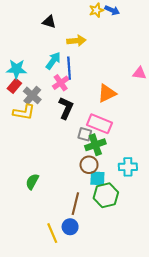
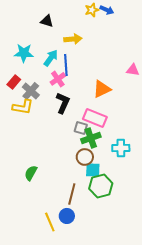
cyan star: (16, 69) -> (24, 53), moved
cyan cross: (128, 167) -> (121, 148), moved

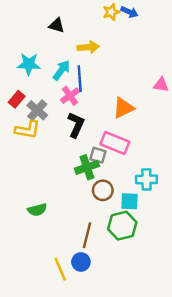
green cross: (91, 138) -> (87, 167), moved
cyan square: (93, 170) -> (129, 201), moved
green semicircle: (31, 173) -> (37, 210), turned -133

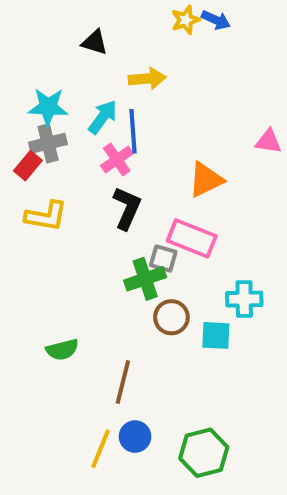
gray cross: (37, 110) -> (48, 143), moved, turned 35
green hexagon: (122, 226) -> (204, 453), moved
brown line: (87, 235) -> (123, 382), moved
yellow line: (60, 269) -> (101, 449), turned 45

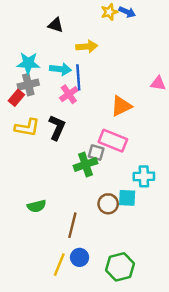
cyan arrow: (103, 117) -> (60, 69), turned 60
black L-shape: (127, 208) -> (57, 128), moved
brown circle: (171, 317) -> (108, 204), moved

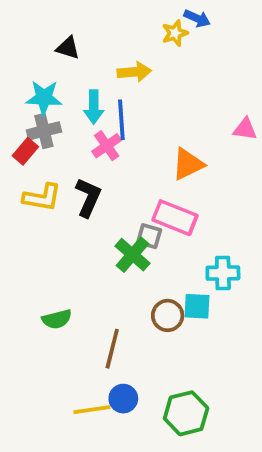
yellow star: (109, 12) -> (175, 33), moved
black triangle: (56, 25) -> (68, 48), moved
cyan arrow: (60, 69) -> (94, 107), turned 84
green cross: (85, 164) -> (132, 255), turned -30
yellow line: (59, 265) -> (92, 410), turned 60

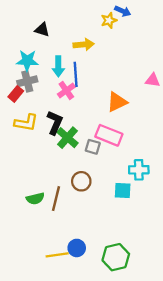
green cross: (132, 255) -> (67, 138), moved
brown circle: (168, 315) -> (81, 181), moved
brown line: (112, 349) -> (56, 199), moved

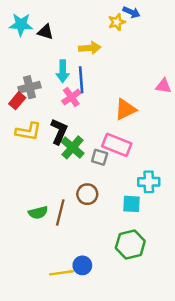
cyan star: (27, 61) -> (21, 25), moved
green hexagon: (116, 257) -> (130, 245), moved

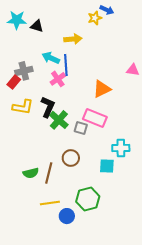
cyan arrow: (63, 71) -> (51, 58), turned 114
green hexagon: (130, 245) -> (88, 199), moved
yellow line: (61, 273) -> (50, 203), moved

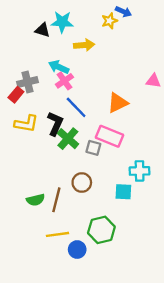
cyan star: (17, 20) -> (62, 22), moved
blue line: (66, 65) -> (76, 107), moved, turned -40
pink cross: (58, 79) -> (64, 81), moved

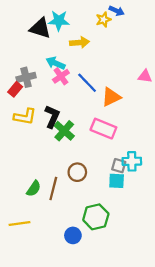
black triangle: (43, 30) -> (40, 28), size x1.5
blue line: (76, 107) -> (87, 83), moved
gray square: (93, 148) -> (119, 166), moved
green semicircle: (36, 200) -> (34, 189), turned -42
yellow line: (58, 234) -> (19, 223), moved

